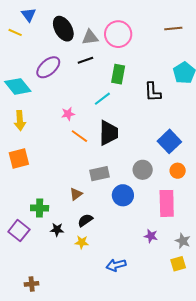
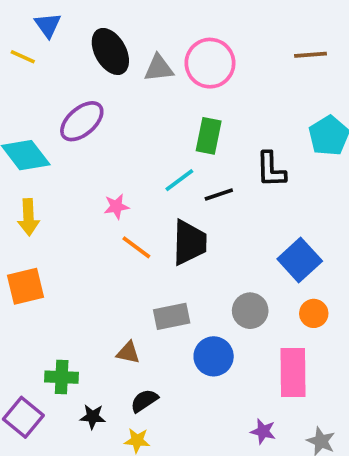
black line: (85, 60) -> (219, 195), moved
brown triangle: (76, 194) -> (128, 353), turned 48

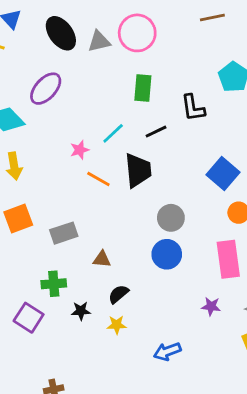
cyan line: (179, 180) -> (113, 133), moved
gray circle: (250, 311) -> (171, 218), moved
gray rectangle: (172, 316) -> (64, 233), moved

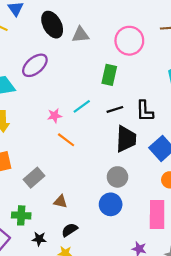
pink circle: (137, 33) -> (129, 41), moved
black L-shape: (193, 108) -> (145, 111), moved
black trapezoid: (138, 170) -> (126, 139), moved
gray rectangle: (64, 233) -> (34, 178), turned -30

